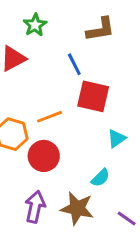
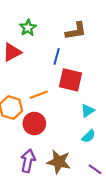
blue line: (74, 64) -> (57, 56), turned 42
cyan semicircle: (100, 178) -> (89, 136), moved

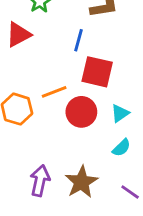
red circle: (34, 123) -> (81, 112), moved
brown star: (59, 162) -> (81, 182), turned 30

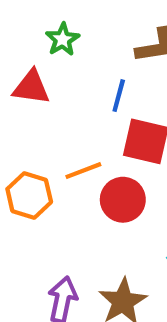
red triangle: (18, 35) -> (31, 87), turned 36

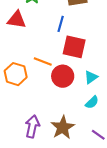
orange line: (83, 171) -> (43, 62), turned 42

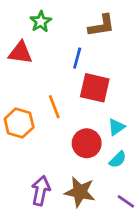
orange line: (43, 62) -> (54, 107), turned 48
red circle: (63, 76) -> (87, 143), moved
brown star: (63, 127) -> (80, 192), turned -30

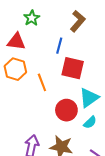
brown L-shape: (102, 26) -> (78, 21), turned -40
orange hexagon: (19, 123) -> (15, 69), moved
cyan triangle: (116, 127) -> (89, 98), size x1.5

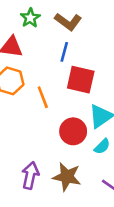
brown L-shape: (78, 21) -> (68, 22), moved, turned 85

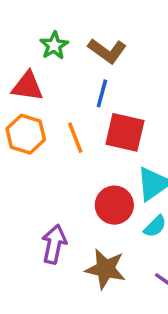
orange line: (43, 97) -> (75, 138), moved
purple arrow: (30, 175) -> (54, 244), moved

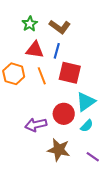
red triangle: (27, 86) -> (35, 50), moved
purple arrow: (54, 244) -> (36, 125), moved, turned -115

